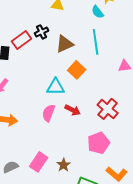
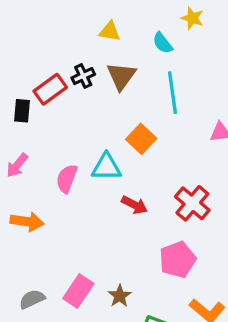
cyan semicircle: (98, 12) -> (163, 43), moved
brown triangle: (65, 44) -> (121, 76), moved, turned -30
pink semicircle: (49, 113) -> (67, 179), moved

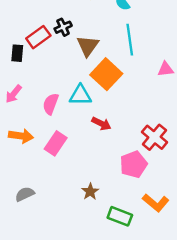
brown triangle: (121, 76) -> (88, 46), moved
orange square: (141, 139) -> (106, 74), size x1.4
red cross: (192, 203) -> (154, 137), moved
pink rectangle: (78, 291) -> (56, 143), moved

